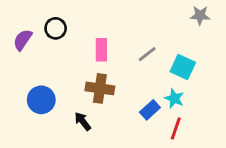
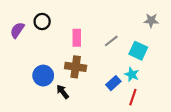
gray star: (200, 15) -> (151, 20), moved
blue circle: (41, 100) -> (43, 76), moved

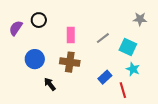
cyan star: (132, 74) -> (133, 69), moved
blue circle: (43, 76) -> (35, 59), moved
black arrow: (63, 92) -> (50, 84), moved
red line: (133, 97) -> (123, 90), turned -35

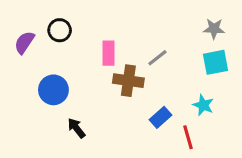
cyan square: (128, 47) -> (216, 62), moved, turned -36
brown cross: (70, 62) -> (128, 81), moved

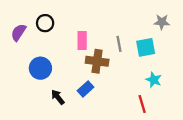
gray line: (157, 58) -> (119, 44), turned -63
cyan square: (216, 62) -> (146, 47), moved
blue rectangle: (160, 117) -> (86, 89), moved

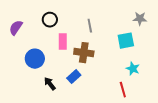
black circle: (45, 23) -> (50, 20), moved
pink rectangle: (82, 40) -> (63, 42), moved
gray line: (119, 44) -> (90, 26), moved

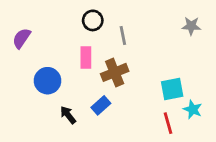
black circle: (50, 20) -> (93, 20), moved
cyan square: (126, 41) -> (172, 89), moved
brown cross: (84, 53) -> (115, 72), turned -30
cyan star: (133, 69) -> (193, 109), moved

